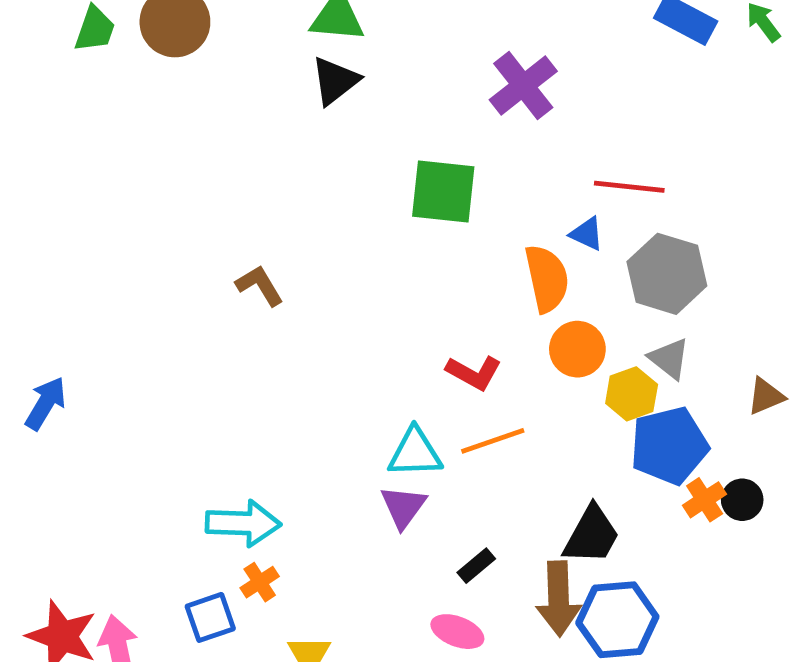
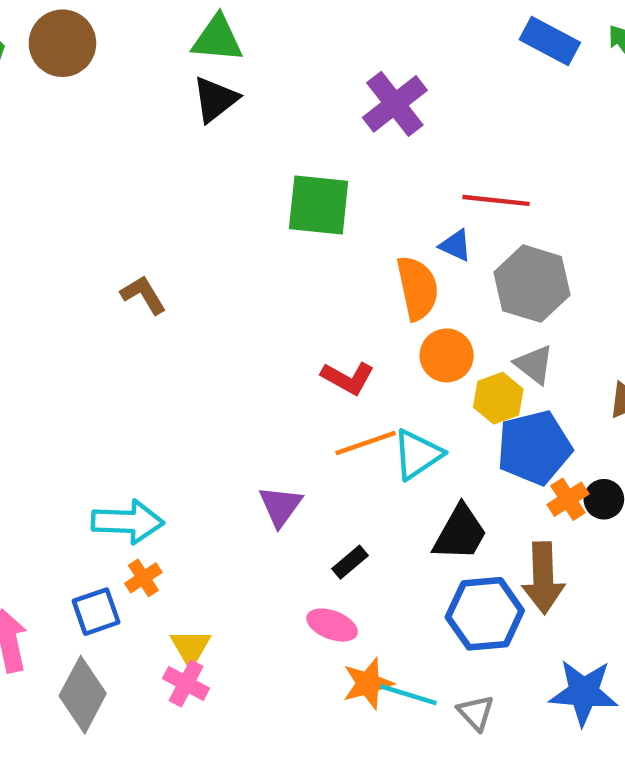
cyan triangle: (415, 453) -> (417, 454), moved, turned -32
brown arrow: (559, 599) -> (543, 578), moved

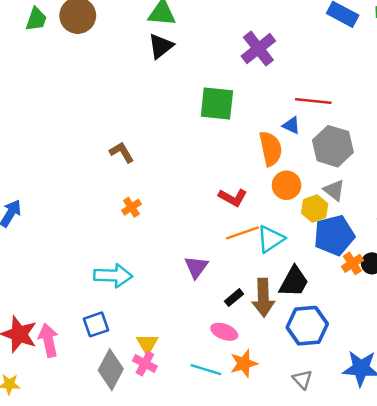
orange cross: (143, 578) -> (131, 207), moved
brown arrow: (543, 578) -> (263, 298), moved
gray diamond: (83, 695) -> (111, 370), moved
cyan line: (408, 695) -> (206, 370), moved

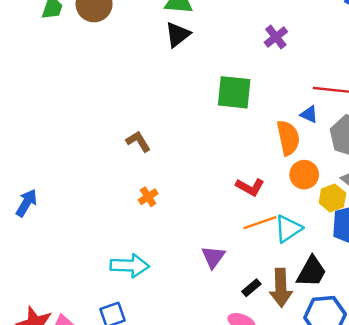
purple cross: (258, 49) -> (276, 37), size x0.7

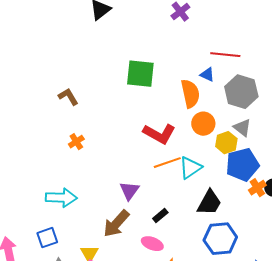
green square: (234, 92) -> (140, 74), moved
red L-shape: (250, 187) -> (159, 134), size x1.4
brown arrow: (281, 288) -> (116, 224), moved, turned 44

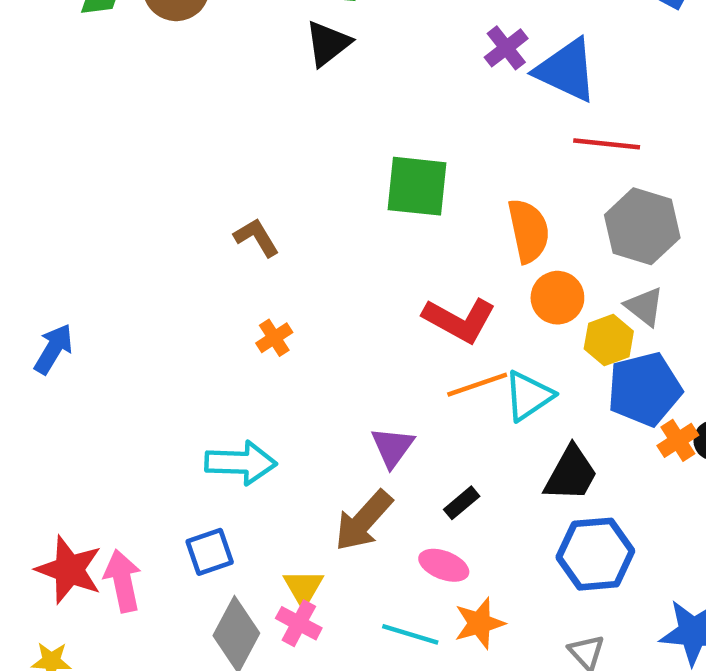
blue triangle: (207, 75) -> (566, 70), moved, size x2.0

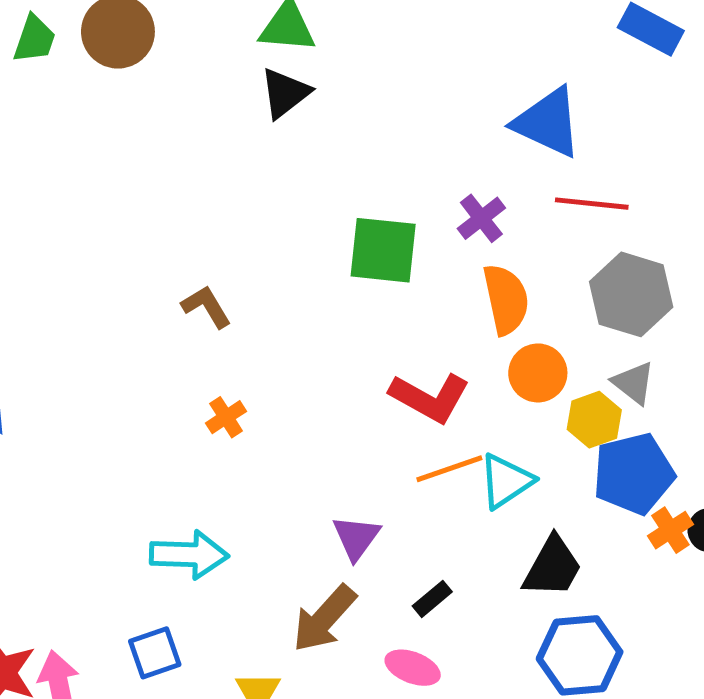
purple cross: (506, 48) -> (481, 218), moved

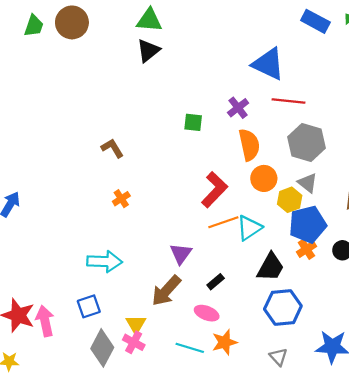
green square: (383, 250) -> (193, 122), size x0.6
red L-shape: (430, 398) -> (214, 190), turned -75
orange cross: (670, 530) -> (306, 249), moved

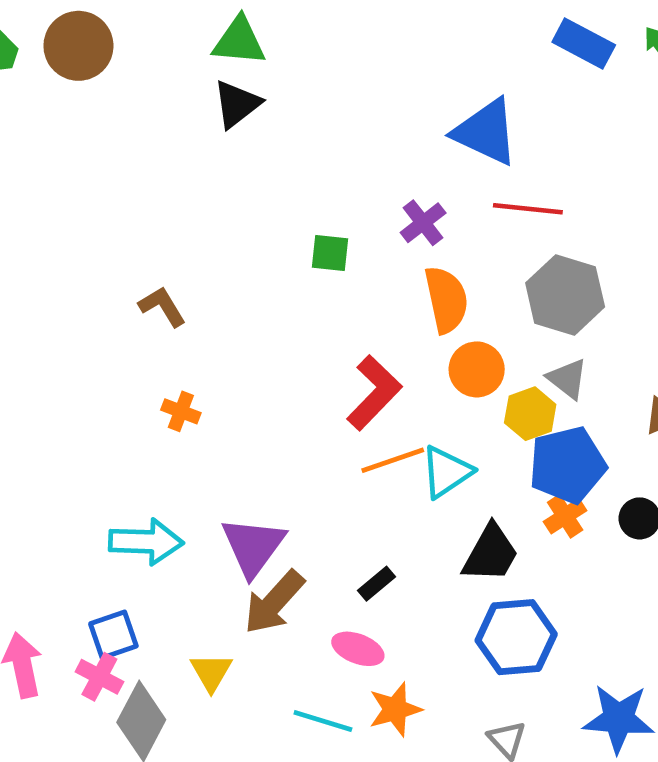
orange cross: (121, 199) -> (181, 411), turned -36
purple triangle: (181, 254) -> (253, 546), moved, size x1.4
pink cross: (134, 342) -> (99, 677), moved

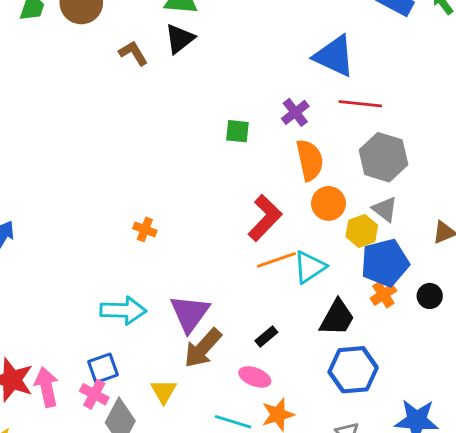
brown L-shape: (162, 307) -> (133, 53), moved

